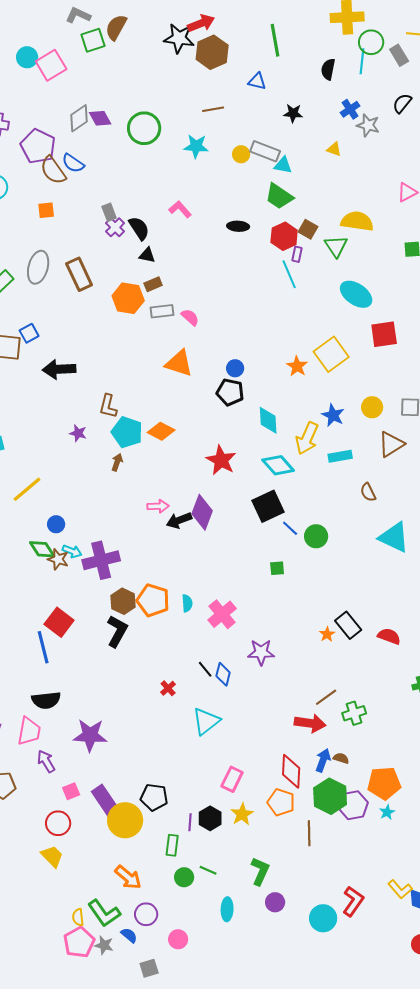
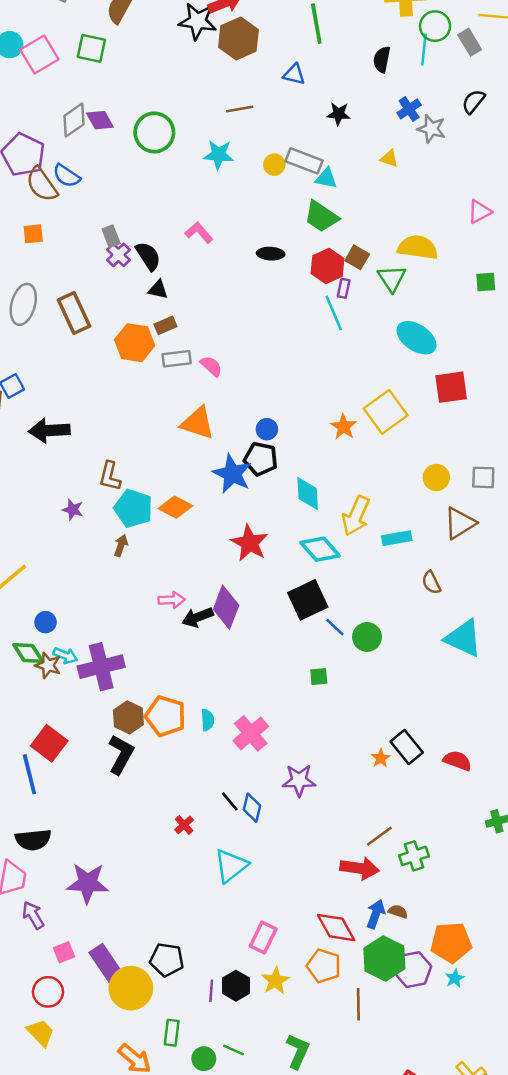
green square: (93, 40) -> (91, 48), moved, turned 30
blue star: (333, 415) -> (232, 474), moved, size x1.4
red diamond: (291, 771) -> (336, 928), turned -32
green rectangle: (172, 845) -> (172, 1033), moved

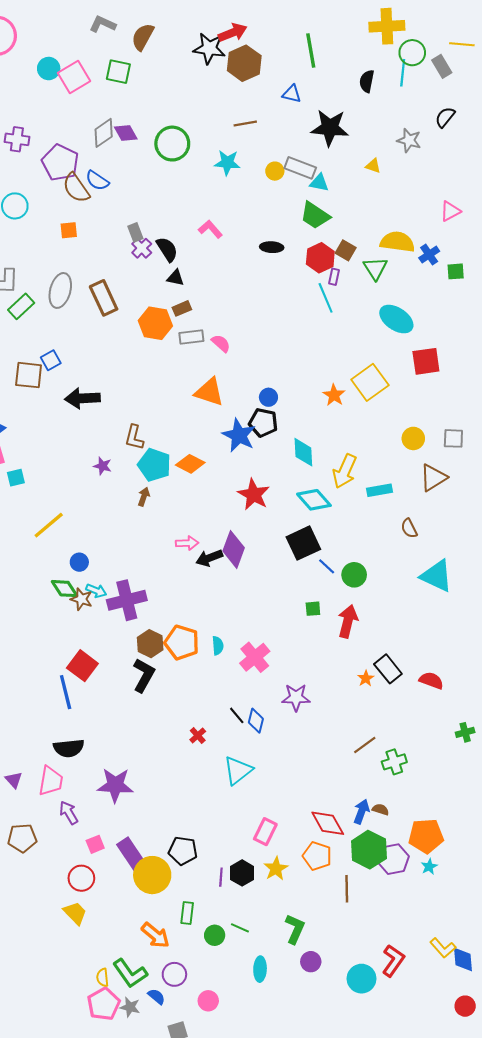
blue cross: (409, 109) -> (429, 255), moved
black star: (339, 114) -> (330, 128), size x1.8
red arrow: (360, 868) -> (348, 621), moved, turned -84

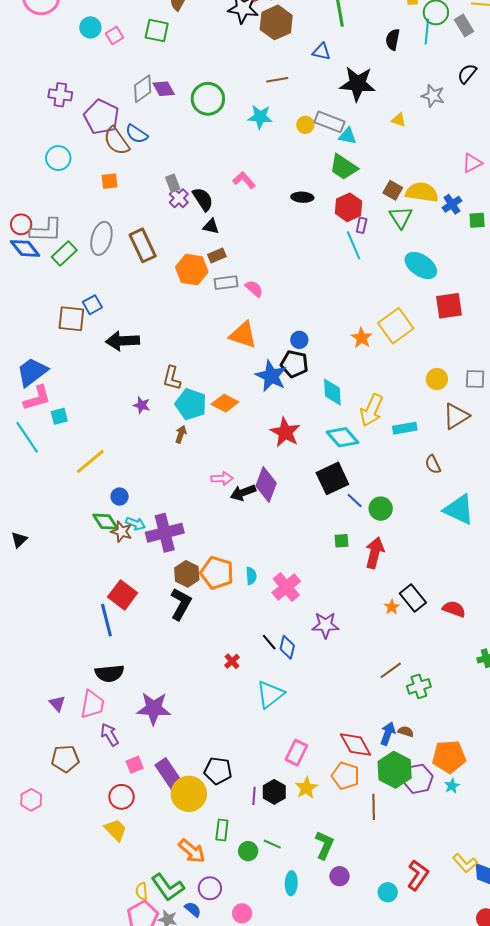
pink square: (74, 77) -> (114, 36), size x0.6
brown square: (346, 250) -> (393, 190), moved
cyan circle: (362, 979) -> (388, 892), size x0.7

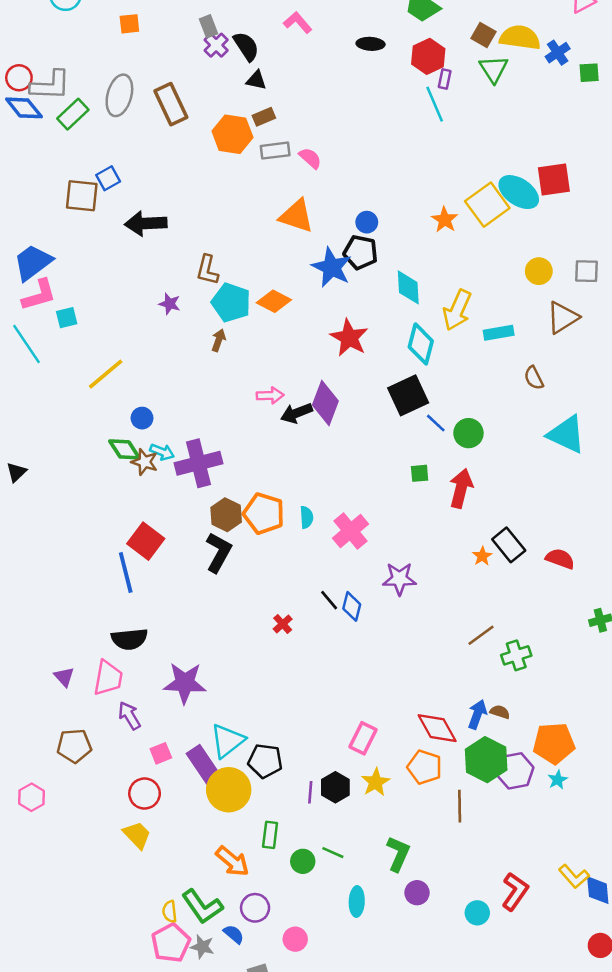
cyan ellipse: (421, 266) -> (519, 192), moved
cyan diamond: (342, 437) -> (421, 344), turned 56
cyan triangle: (270, 694) -> (227, 741), moved

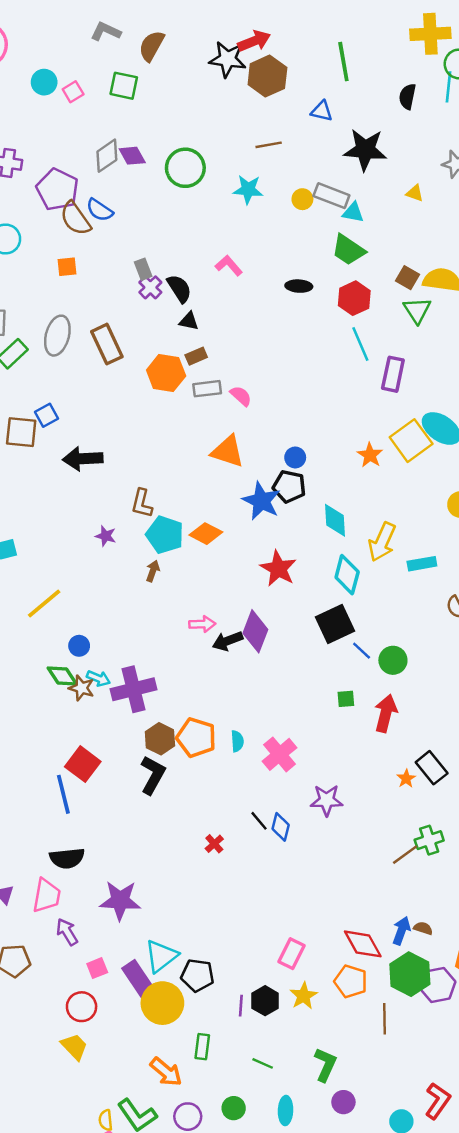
purple rectangle: (445, 79) -> (393, 374), moved, size x1.8
green cross: (516, 655) -> (429, 840), moved
green circle: (303, 861) -> (234, 1108), moved

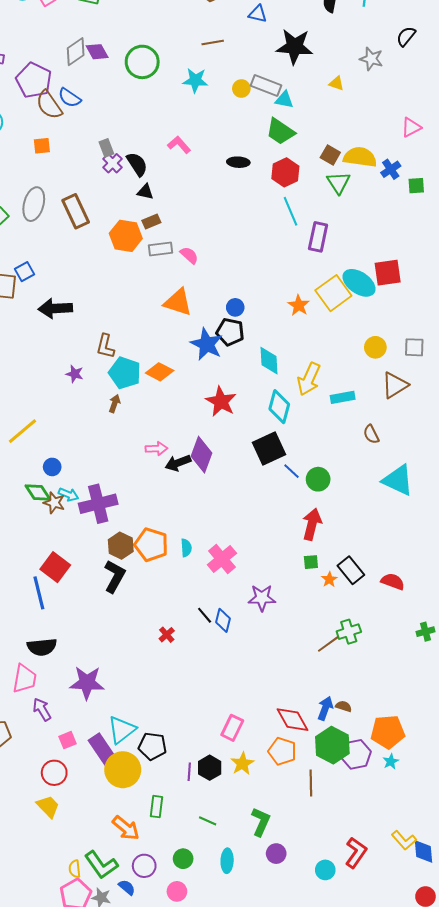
green square: (346, 699) -> (311, 562), moved

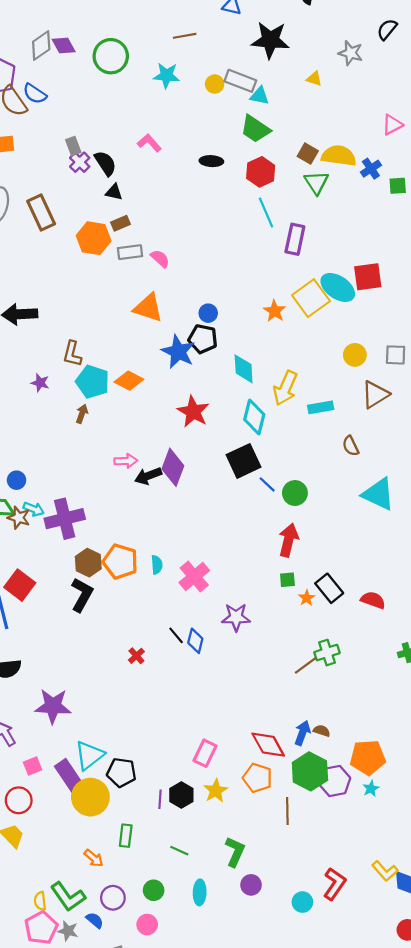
orange arrow: (126, 828) -> (94, 858), size x0.7

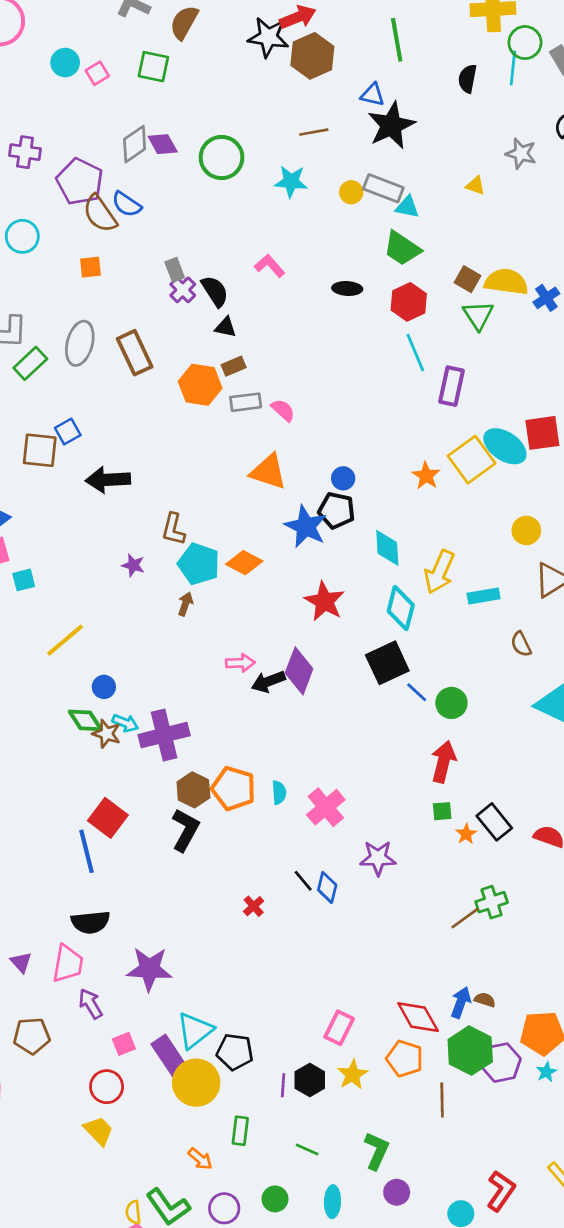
black star: (270, 40) -> (391, 125), moved, turned -30

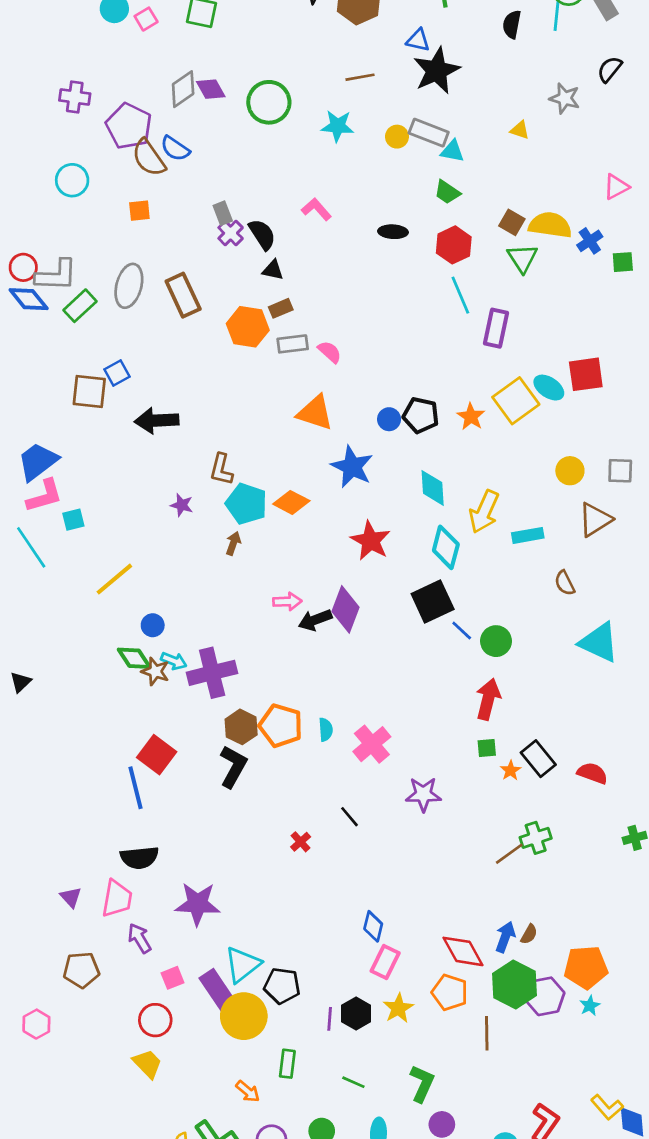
green trapezoid: (402, 248) -> (447, 192), size x0.7
cyan ellipse: (505, 446) -> (549, 388), size x0.7
black pentagon: (336, 510) -> (421, 415), moved
blue diamond: (327, 887) -> (373, 926), moved
brown semicircle: (485, 1000) -> (529, 934), turned 102

